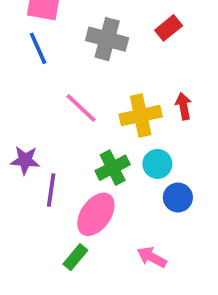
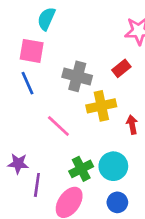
yellow cross: (141, 115) -> (101, 106), moved
cyan circle: (157, 164) -> (113, 166), size x1.4
blue circle: (178, 198) -> (117, 202), moved

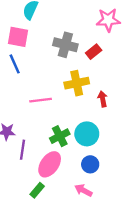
gray cross: (77, 76) -> (65, 45), moved
pink line: (58, 126) -> (41, 100), turned -50

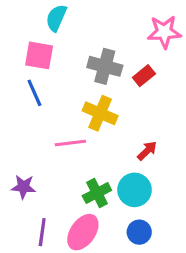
yellow cross: (77, 83) -> (100, 113), moved, turned 35
red arrow: (103, 99) -> (147, 151), moved, turned 56
purple line: (23, 150) -> (42, 232), moved

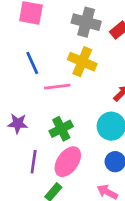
blue line: (34, 93) -> (32, 63), moved
green cross: (97, 193) -> (61, 129), moved

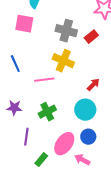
blue line: (32, 63) -> (15, 64), moved
pink ellipse: (68, 162) -> (64, 144), moved

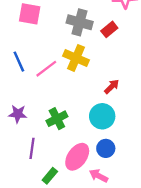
pink line: (44, 80) -> (46, 69), moved, turned -30

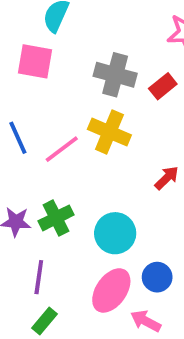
cyan circle: (102, 116) -> (115, 233), moved
green cross: (57, 119) -> (56, 218), moved
green rectangle: (50, 176) -> (45, 321), moved

